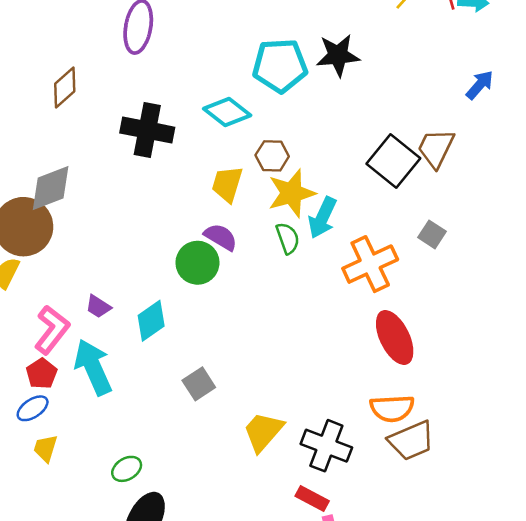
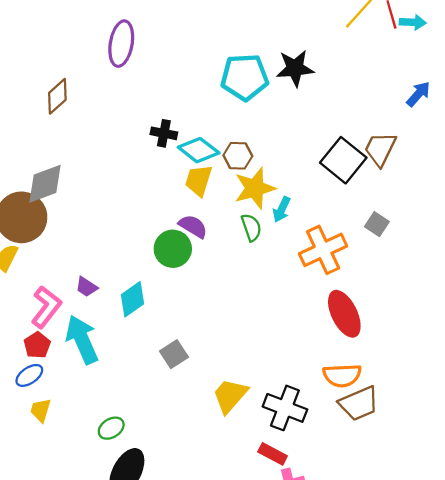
cyan diamond: (227, 112) -> (199, 150), moved
black cross: (147, 130) -> (164, 133), moved, size x0.6
cyan arrow: (322, 218) -> (282, 210), size x0.7

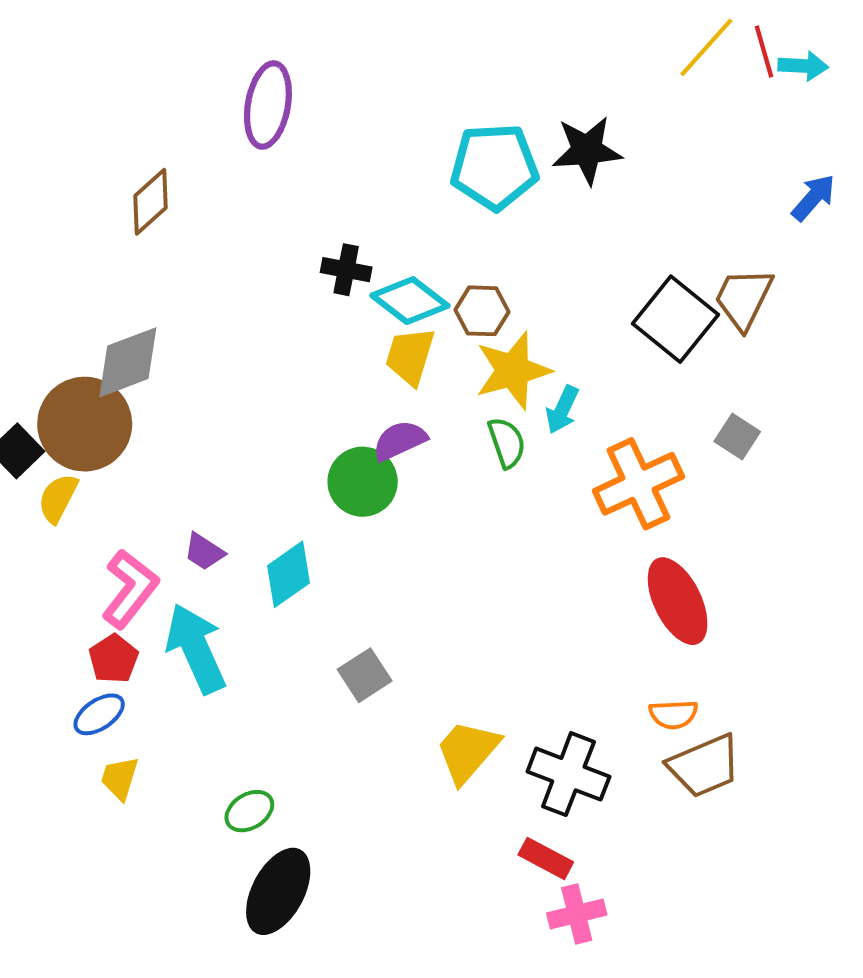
purple semicircle: (193, 226) -> (400, 441), turned -56
orange semicircle: (342, 375) -> (673, 714), size x0.7

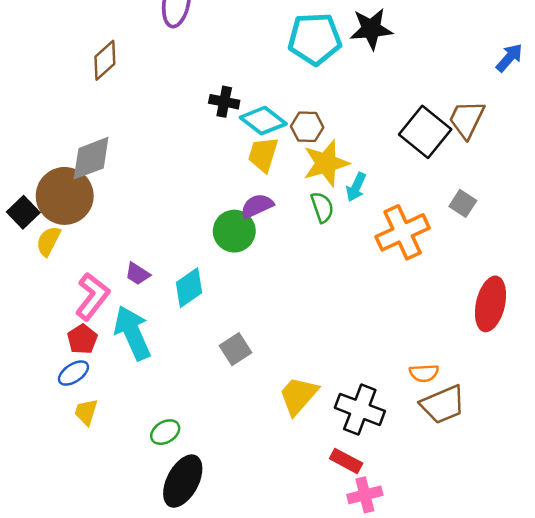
red ellipse: (678, 601) -> (490, 304), moved, turned 39

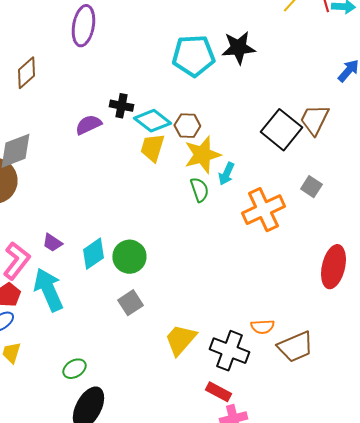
purple semicircle: (257, 206) -> (88, 125), moved
green circle: (234, 231) -> (129, 257), moved
orange semicircle: (424, 373) -> (262, 327), moved

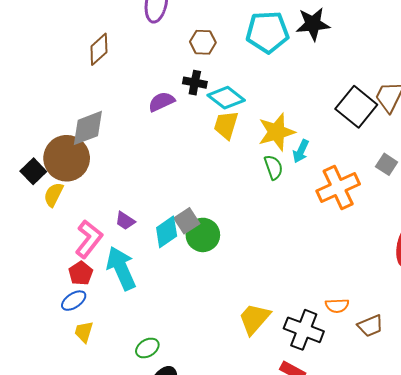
brown hexagon: (187, 126) -> (203, 42), moved
gray square: (130, 303) -> (187, 221), moved
brown trapezoid: (295, 347) -> (370, 326), size x0.7

